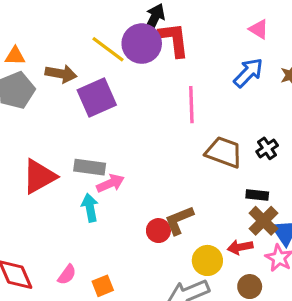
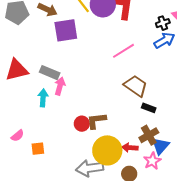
pink line: (191, 105) -> (123, 51), turned 45
black cross: (267, 148) -> (163, 23), moved
pink arrow: (110, 183) -> (60, 86), turned -66
black rectangle: (257, 195) -> (149, 108), moved
yellow circle: (207, 260) -> (107, 150), size x1.5

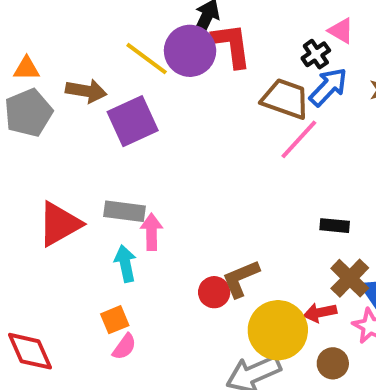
pink line: (123, 51) -> (299, 139), moved
brown trapezoid: (136, 86) -> (285, 99), moved
pink semicircle: (17, 136) -> (124, 347), moved
orange square: (38, 149) -> (115, 320), moved

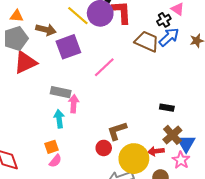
pink line: (299, 139) -> (104, 67), moved
red triangle: (59, 224) -> (25, 62), moved
red circle: (214, 292) -> (104, 148), moved

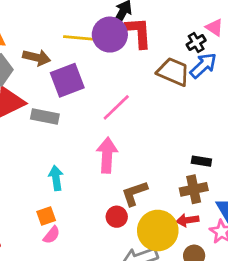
yellow line: (78, 16) -> (80, 38), turned -35
gray rectangle: (61, 92) -> (45, 116), moved
pink arrow: (74, 104) -> (107, 155), moved, size x1.4
brown cross: (172, 135) -> (194, 189), moved, turned 30

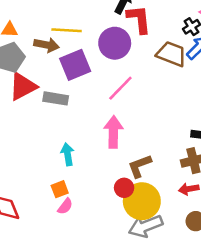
purple circle: (110, 35) -> (115, 43), moved
yellow line: (80, 38) -> (67, 30), moved
yellow circle: (158, 230) -> (142, 201), moved

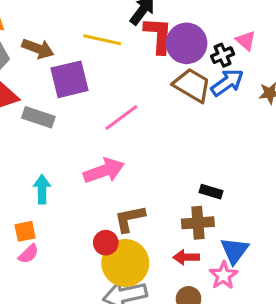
yellow line: (67, 30) -> (102, 40), moved
purple circle: (115, 43) -> (187, 43), moved
pink arrow: (113, 132) -> (104, 171), turned 60

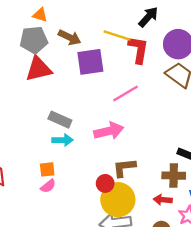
red L-shape: (158, 35) -> (138, 50), moved
gray rectangle: (38, 117) -> (60, 120), moved
cyan arrow: (42, 189) -> (63, 140), turned 84

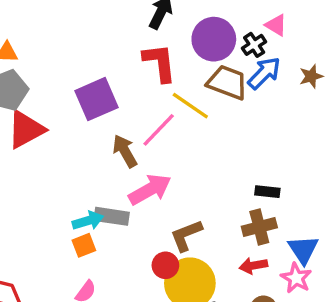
yellow line: (117, 35) -> (190, 106), moved, turned 32
brown arrow: (70, 37) -> (125, 151), moved, turned -130
gray rectangle: (60, 120) -> (112, 216), moved
orange square: (47, 169) -> (84, 245), moved

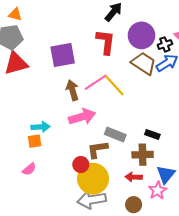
yellow line: (190, 106) -> (114, 85), moved
gray rectangle: (112, 216) -> (115, 134), moved

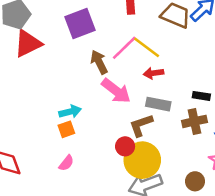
pink arrow: (82, 117) -> (116, 91), turned 65
red arrow: (134, 177) -> (154, 73), moved

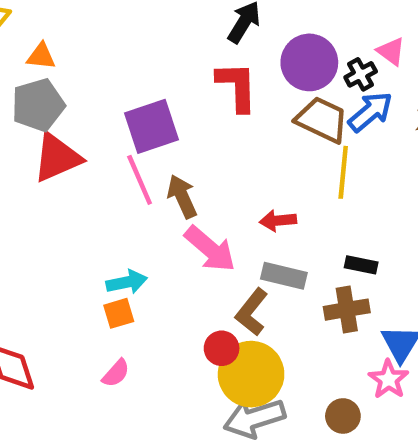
yellow line: (147, 47) -> (343, 172), moved, turned 56
pink line: (124, 48) -> (140, 180), moved, turned -72
brown L-shape: (141, 125) -> (252, 312), turned -35

